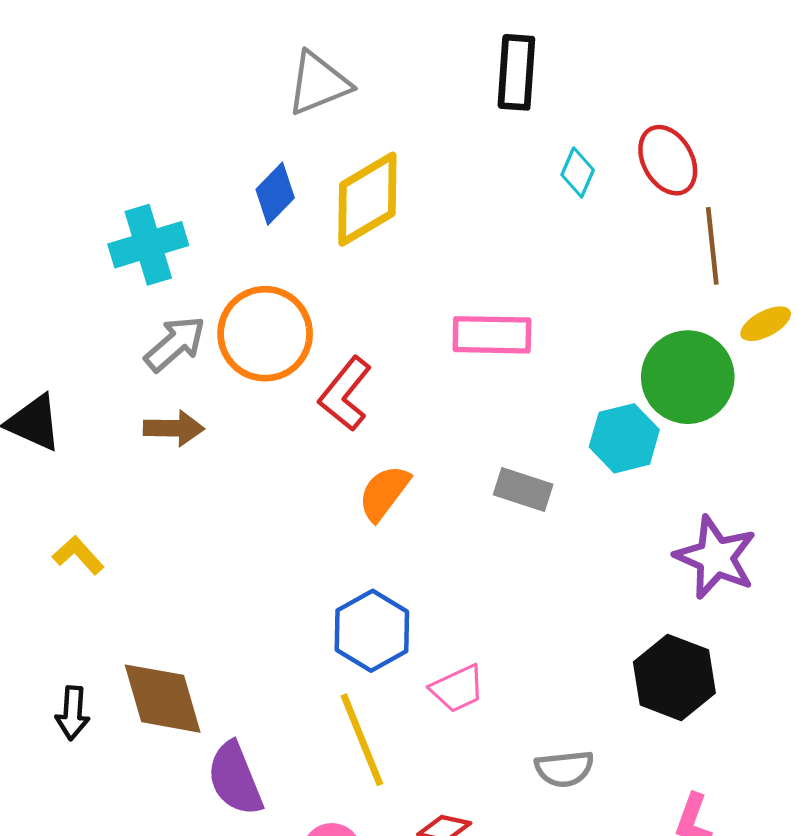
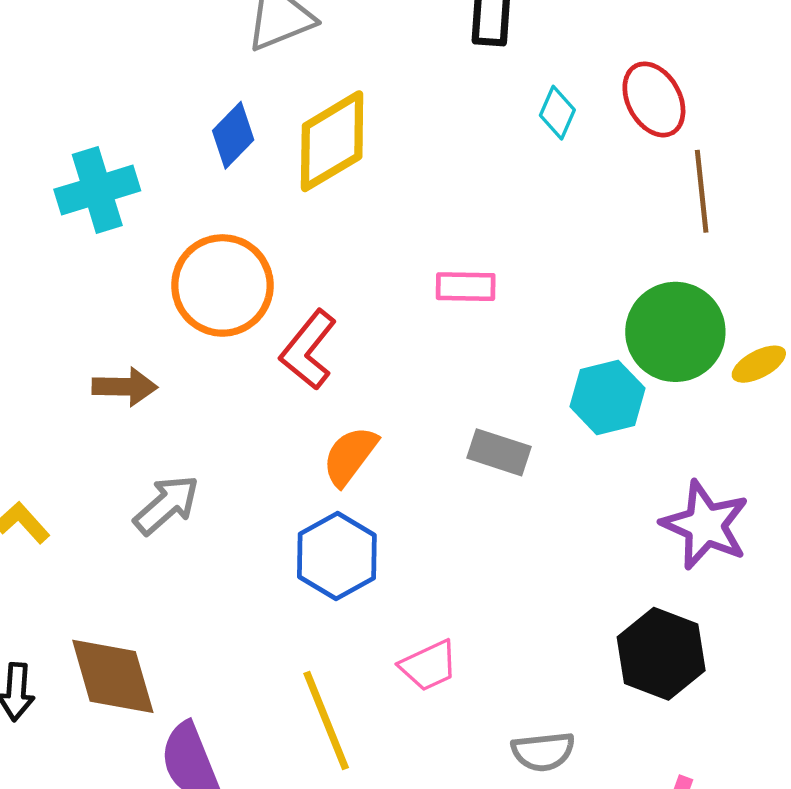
yellow ellipse: (766, 324) -> (759, 364), moved
pink rectangle: (492, 335) -> (466, 287), size x0.7
gray arrow: (175, 344) -> (166, 505), moved
blue hexagon: (372, 631) -> (337, 556), moved

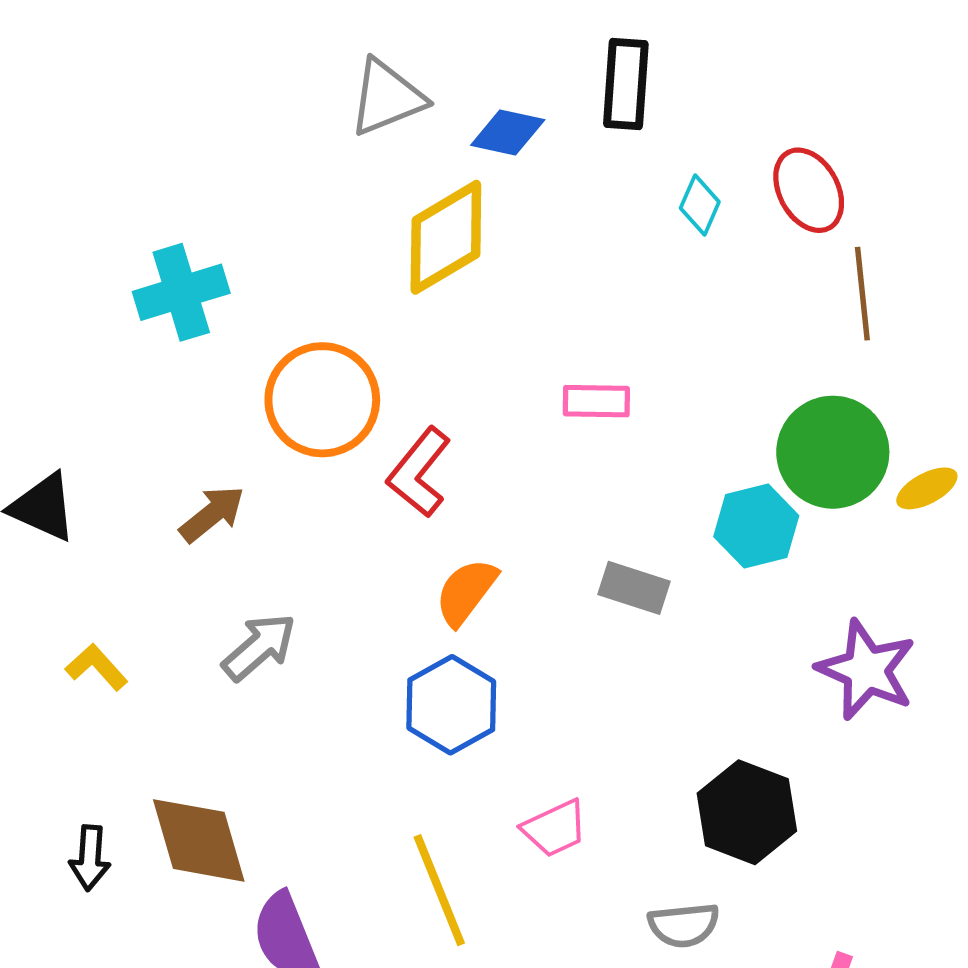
blue diamond: (233, 135) -> (508, 132), moved, turned 58
brown arrow: (125, 387) -> (212, 514), turned -40
black hexagon: (661, 654) -> (747, 812), moved

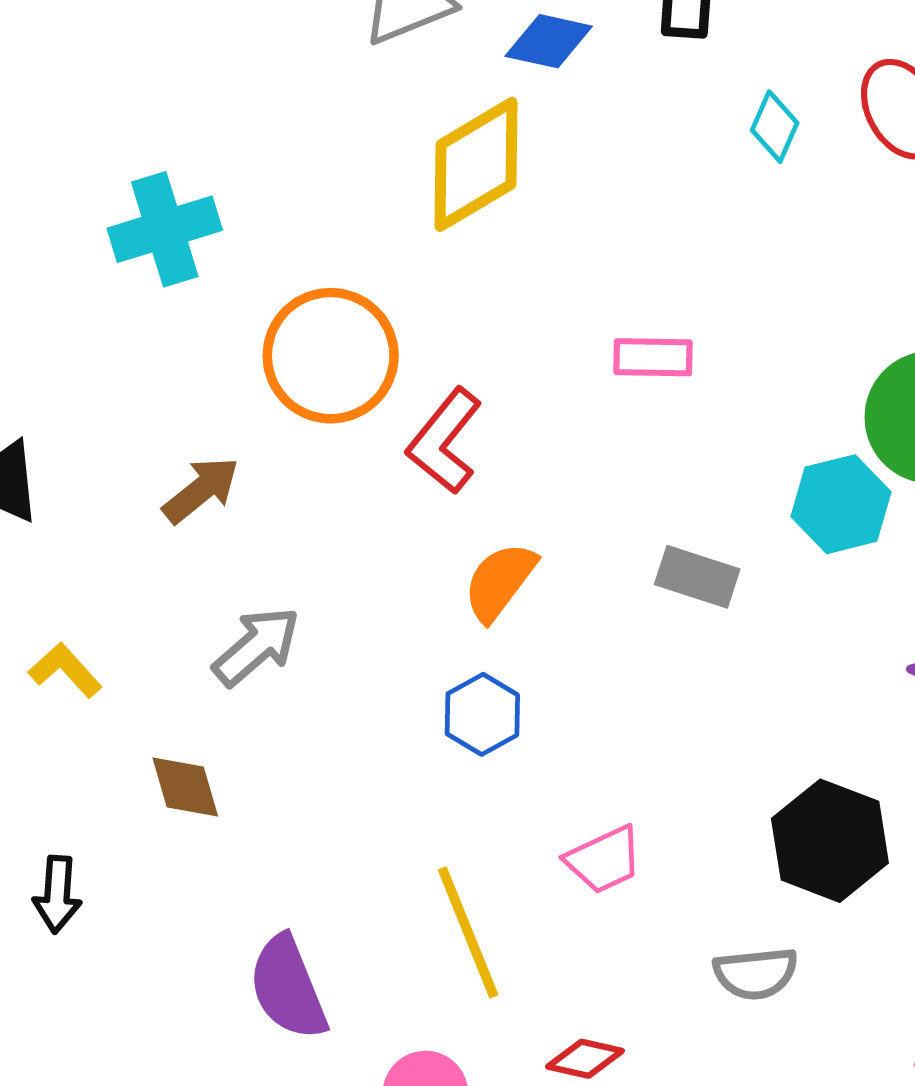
blue hexagon: (451, 705) -> (482, 714), size x0.7
brown diamond: (199, 840) -> (185, 787), moved, size x0.6

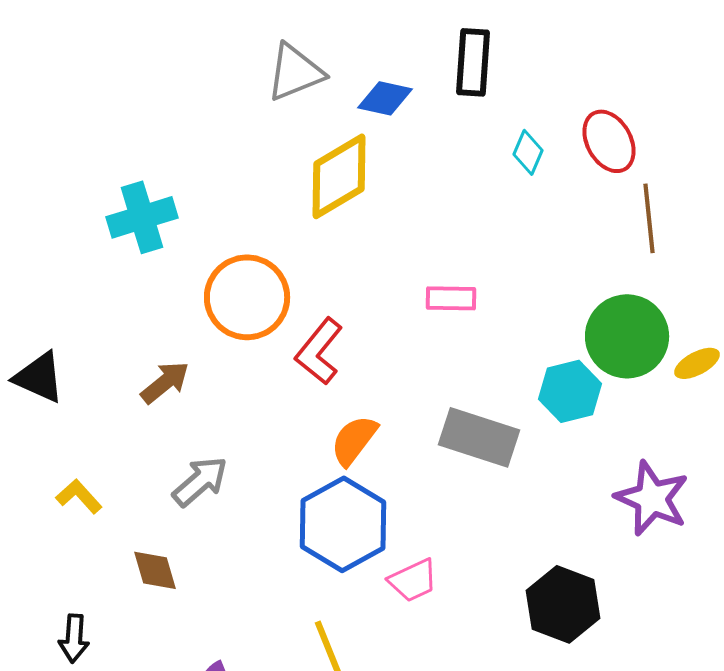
gray rectangle: (697, 577) -> (479, 437), size x1.5
blue hexagon: (482, 714) -> (343, 524), size x1.8
pink trapezoid: (604, 860) -> (413, 580), moved

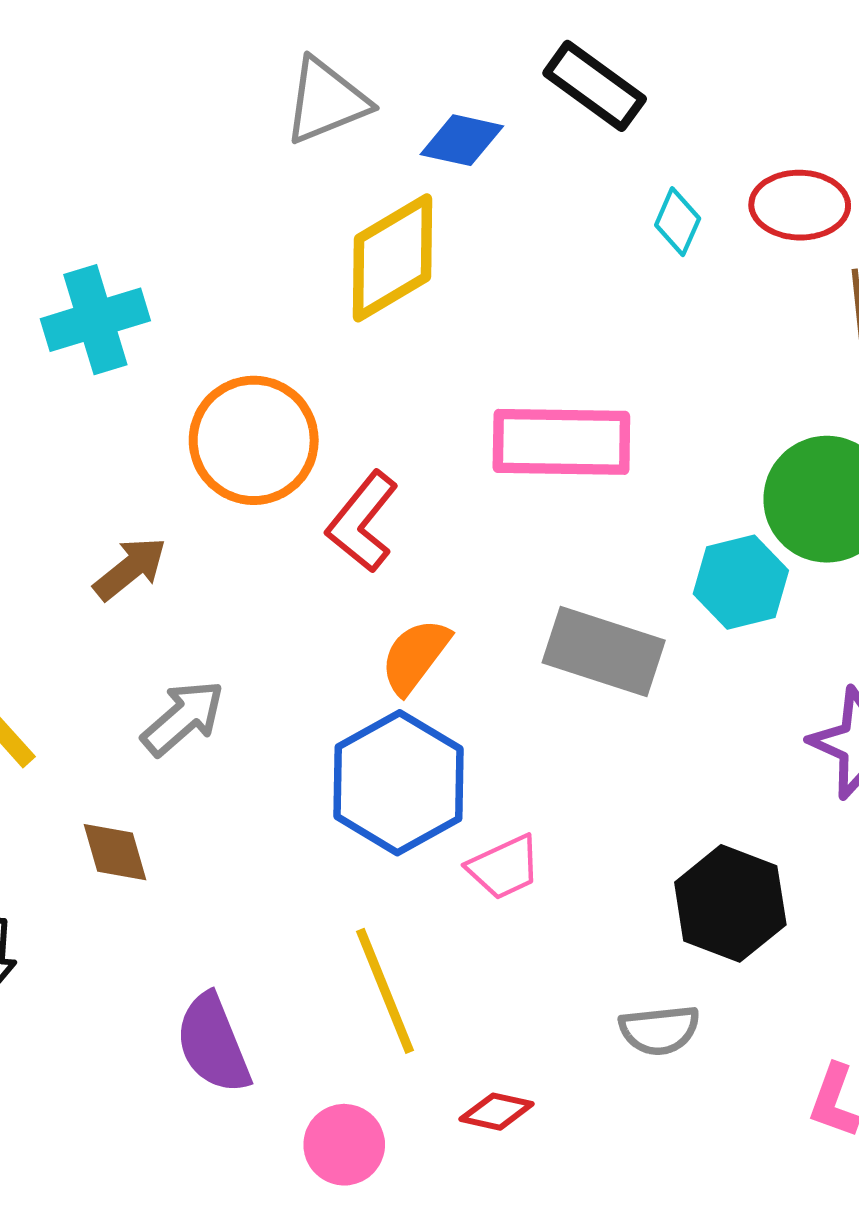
black rectangle: (473, 62) -> (595, 86), turned -58
red ellipse: (609, 141) -> (800, 205), turned -60
pink rectangle: (451, 298) -> (561, 442), size x1.8

